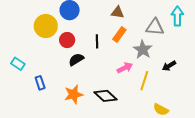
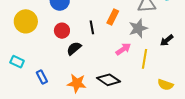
yellow circle: (46, 26) -> (26, 21), moved
gray star: (143, 50) -> (138, 28), turned 30
orange star: (74, 94) -> (77, 83), turned 30

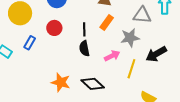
black arrow: (167, 40) -> (156, 54), size x1.5
black semicircle: (74, 48) -> (84, 48), moved, turned -70
blue rectangle: (42, 77) -> (30, 43), moved, turned 48

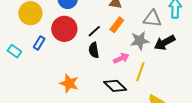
red circle: (54, 28) -> (64, 29), size x1.6
black line: (84, 29) -> (94, 31), turned 48
black arrow: (156, 54) -> (165, 43), moved
black diamond: (93, 84) -> (115, 86), moved

